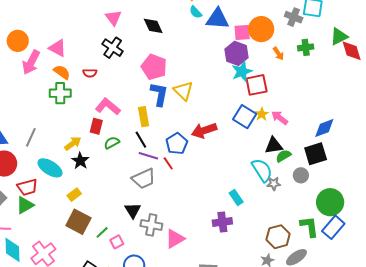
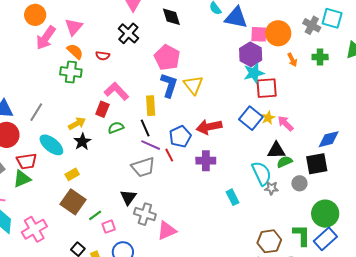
pink triangle: (58, 48) -> (74, 27), turned 36
purple cross: (222, 222) -> (206, 161), moved

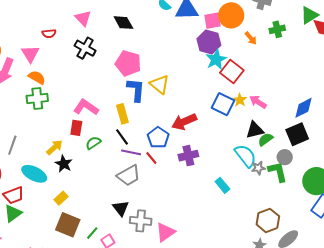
red semicircle: (103, 56) -> (49, 34), moved
red square: (267, 88) -> (232, 71), turned -35
green L-shape: (302, 235) -> (278, 172), moved

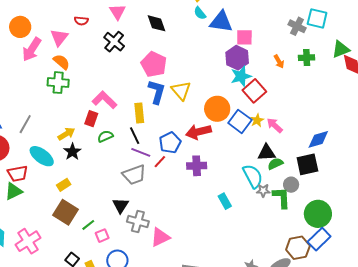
orange circle: (231, 15) -> (217, 109), moved
red line: (151, 158) -> (160, 162), turned 72
brown hexagon: (268, 220) -> (298, 248), moved

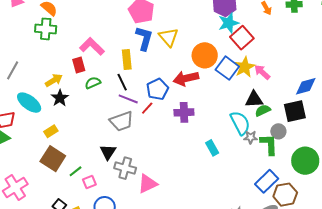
red rectangle: (91, 119) -> (79, 65), turned -35
yellow star: (257, 120) -> (245, 67), size x1.5
blue rectangle: (319, 239) -> (267, 181), moved

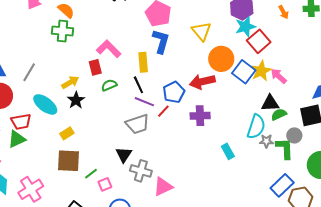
yellow triangle: (169, 37) -> (202, 31), moved
cyan semicircle: (240, 123) -> (256, 127), turned 45
brown square: (53, 159) -> (68, 161), turned -30

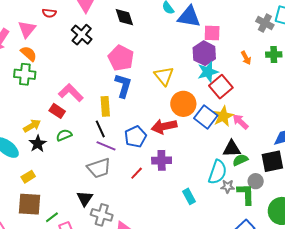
red rectangle: (95, 67) -> (57, 111), turned -42
green semicircle: (109, 85) -> (64, 135), moved
red line: (163, 111) -> (137, 173), moved

